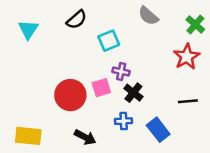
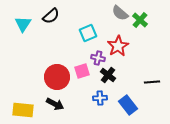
black semicircle: (77, 20) -> (51, 16), moved
green cross: (195, 25) -> (140, 20), moved
red star: (187, 57) -> (118, 46), moved
black arrow: (85, 137) -> (55, 104), moved

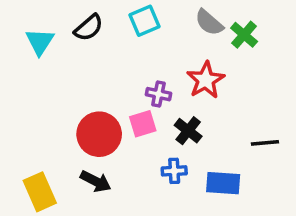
cyan square: (88, 33) -> (145, 21), moved
purple cross: (98, 58) -> (158, 94), moved
blue rectangle: (128, 105) -> (223, 183), turned -48
yellow rectangle: (23, 110) -> (40, 192), turned 60

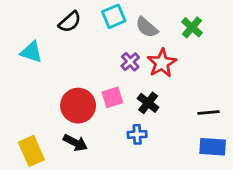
gray semicircle: (209, 22) -> (147, 27), moved
cyan triangle: (40, 42) -> (31, 52), moved, turned -45
purple cross: (158, 94) -> (130, 62), moved, turned 36
blue rectangle: (223, 183) -> (213, 147), moved

